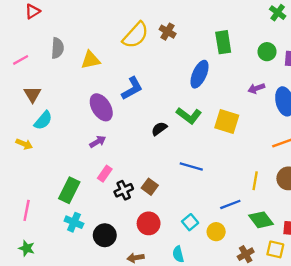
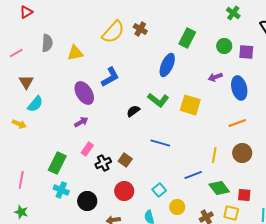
green rectangle: (223, 42) -> (187, 38), turned 36
yellow circle: (216, 232) -> (177, 207), moved

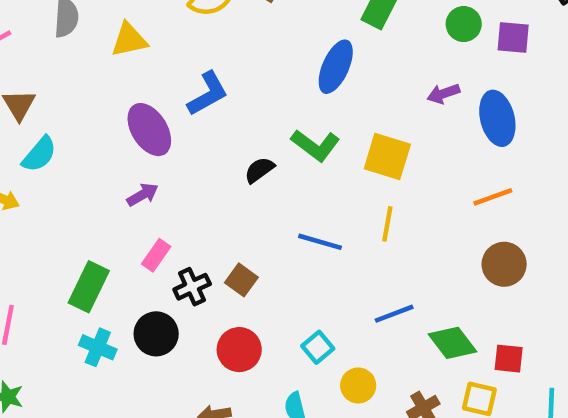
yellow line: (214, 155) -> (387, 224), moved
black circle: (87, 201) -> (156, 334), moved

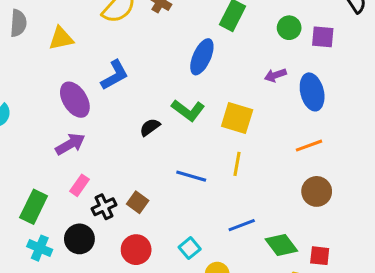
purple arrow: (143, 195) -> (70, 144), size x1.4

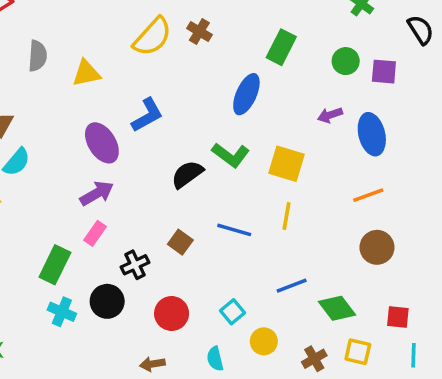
black semicircle: (150, 127) -> (187, 174), size x1.4
pink rectangle: (79, 185) -> (95, 233), moved
brown square: (138, 202) -> (180, 242), moved
red square: (320, 256) -> (398, 317), moved

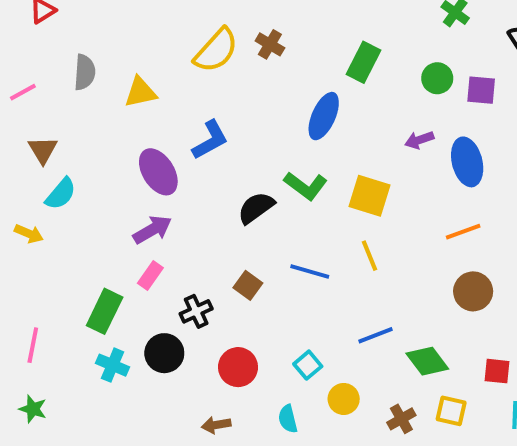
yellow line: (286, 216) -> (370, 256), turned -32

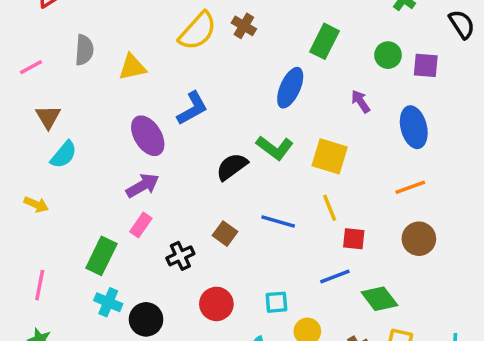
purple arrow: (419, 140) -> (361, 101), moved, turned 75
yellow arrow: (29, 234) -> (36, 204), moved
black circle: (164, 353) -> (146, 319), moved
cyan square: (308, 365) -> (276, 302), turned 35
red square: (497, 371) -> (354, 239), moved

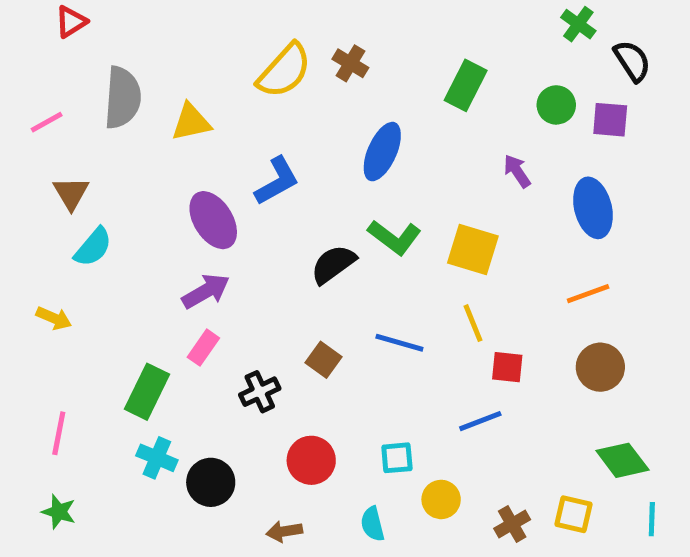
black semicircle: (462, 24) -> (632, 61), moved
gray semicircle: (84, 50) -> (123, 98), size x1.4
blue ellipse: (290, 88) -> (382, 152), moved
green diamond: (379, 299) -> (622, 460), moved

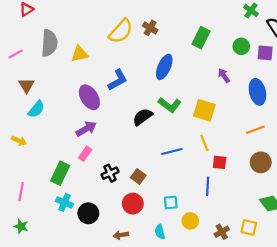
blue line: (399, 343) -> (172, 152), turned -30
brown square: (323, 360) -> (138, 176), moved
blue line: (480, 421) -> (208, 186), turned -66

